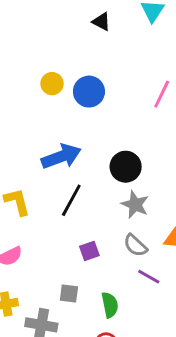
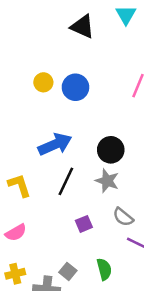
black triangle: (101, 22) -> (83, 27), size x1.5
gray star: (135, 205) -> (107, 181), moved
gray square: (69, 294) -> (68, 271), moved, turned 35

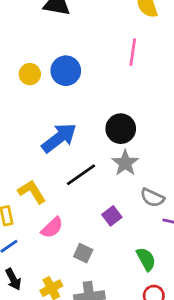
black line: (66, 181) -> (81, 175), turned 44
gray star: (107, 181) -> (125, 163), turned 30
pink semicircle: (16, 233) -> (52, 228), moved
gray square: (68, 271) -> (83, 253), moved

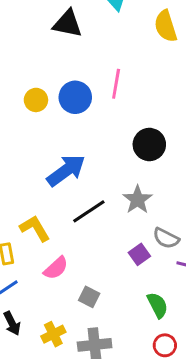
pink line: (133, 52) -> (116, 84), moved
black circle: (121, 129) -> (149, 145), moved
purple square: (112, 216) -> (139, 254), moved

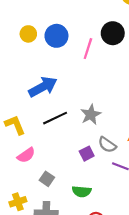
pink line: (116, 84) -> (88, 49), moved
black circle: (149, 145) -> (113, 33), moved
green semicircle: (158, 305) -> (82, 191), moved, turned 114

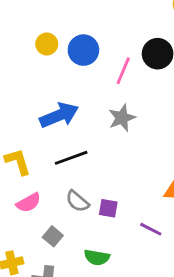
gray star: (91, 115) -> (122, 118), moved
gray semicircle: (107, 145) -> (77, 201), moved
purple square: (87, 154) -> (108, 208), turned 32

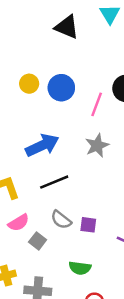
gray square: (53, 236) -> (38, 241), moved

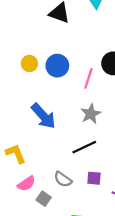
blue arrow: (42, 145) -> (43, 116), turned 76
black line: (54, 182) -> (84, 147), moved
purple square: (88, 225) -> (94, 178), moved

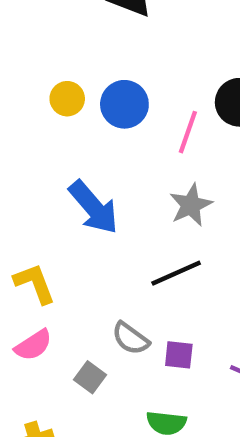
purple square: (94, 178) -> (179, 355), moved
pink semicircle: (26, 184) -> (33, 345), moved

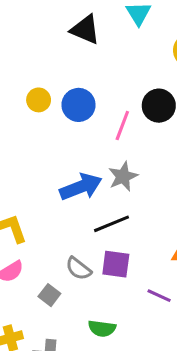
blue arrow: (94, 207) -> (81, 187), moved, turned -72
purple square: (179, 355) -> (116, 264), moved, size x1.4

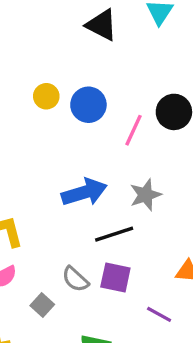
gray star: (123, 176) -> (145, 195), moved

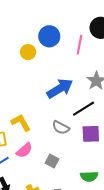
yellow circle: (46, 96) -> (28, 52), moved
gray semicircle: (75, 279) -> (61, 128), moved

